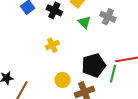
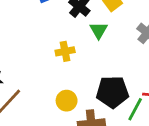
green triangle: (84, 22) -> (99, 30), moved

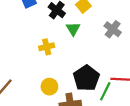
black pentagon: (113, 92) -> (86, 78), turned -30

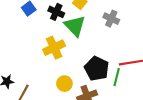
green triangle: (73, 29) -> (75, 26), size x1.6
yellow cross: (47, 47) -> (54, 48), size x1.5

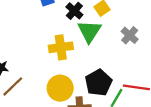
yellow circle: (64, 84) -> (60, 88), size x1.5

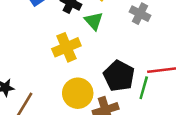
green triangle: (89, 31) -> (94, 21), size x0.7

